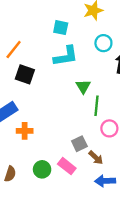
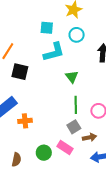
cyan circle: (103, 43) -> (77, 35), moved
green line: (97, 106) -> (76, 105), moved
brown arrow: (96, 158) -> (89, 137), turned -48

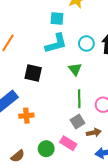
cyan square: (47, 28) -> (57, 18), moved
cyan circle: (77, 35) -> (86, 43), moved
black square: (20, 72) -> (33, 73), moved
brown semicircle: (16, 160) -> (18, 156), turned 40

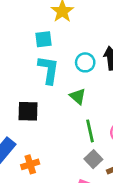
cyan L-shape: (56, 43) -> (49, 70), turned -55

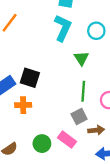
black square: (28, 111) -> (30, 78), moved

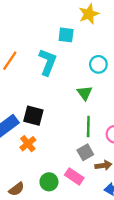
cyan L-shape: (63, 28) -> (48, 62), moved
orange cross: (23, 105) -> (28, 144), turned -35

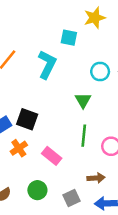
gray square: (85, 152) -> (71, 198), moved
pink rectangle: (74, 176) -> (52, 156), moved

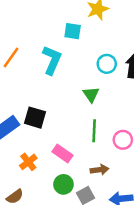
orange cross: (19, 148) -> (28, 162), moved
brown arrow: (96, 178) -> (100, 170), moved
green circle: (37, 190) -> (63, 184), moved

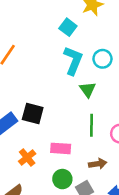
cyan square: (73, 31) -> (68, 27), turned 30
cyan L-shape: (52, 60) -> (73, 61), moved
pink rectangle: (62, 153) -> (61, 148), turned -30

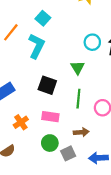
cyan square: (68, 27) -> (43, 18), moved
cyan L-shape: (73, 61) -> (37, 46), moved
black square: (33, 114) -> (47, 85), moved

